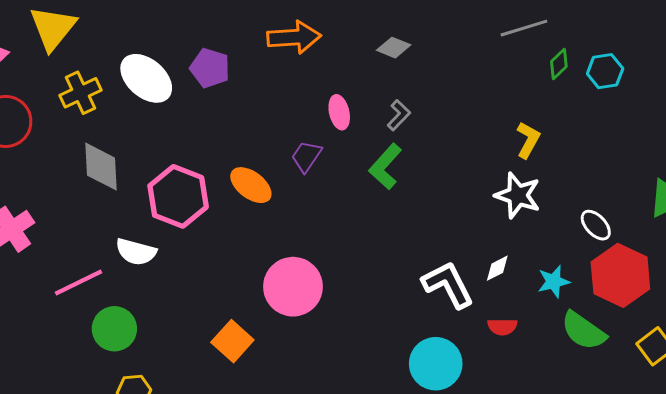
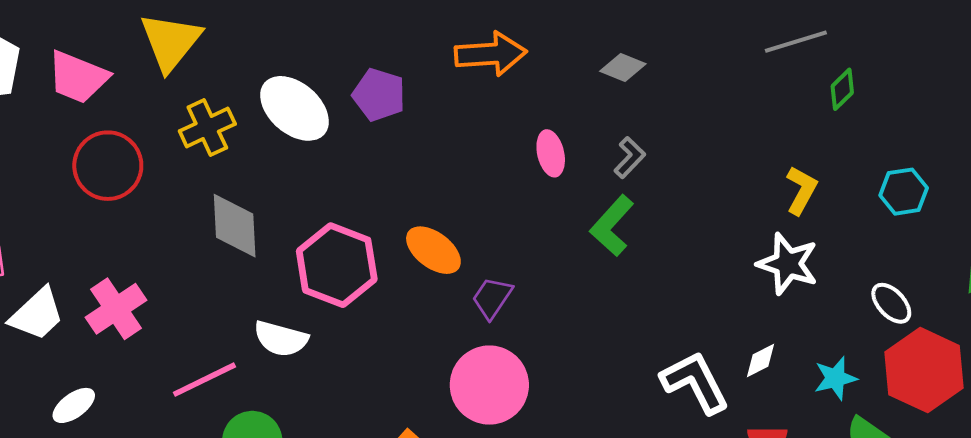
cyan hexagon: (605, 71) -> (904, 192), moved
purple trapezoid: (306, 156) -> (492, 298), moved

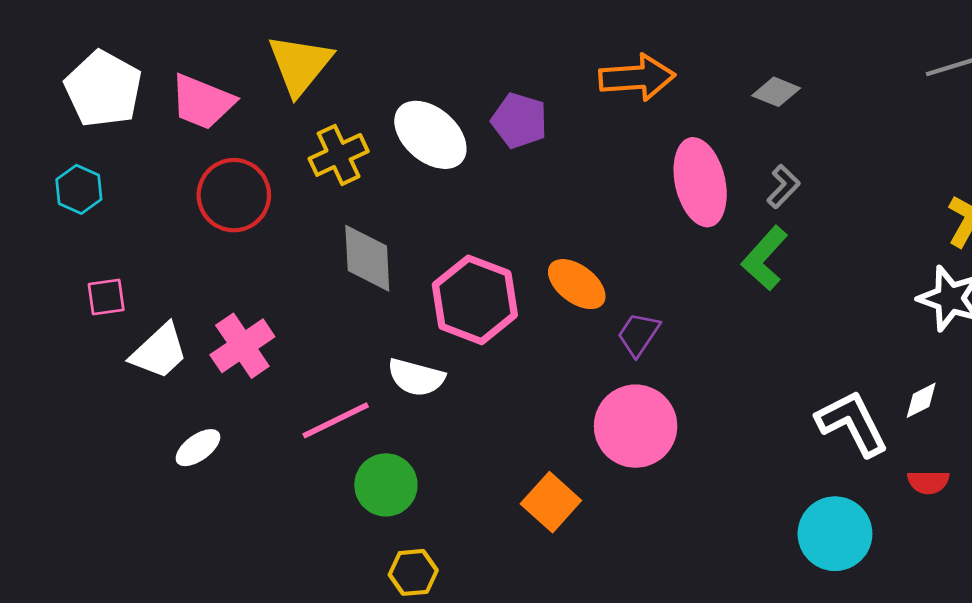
pink ellipse: (551, 153) -> (700, 182), size x1.8

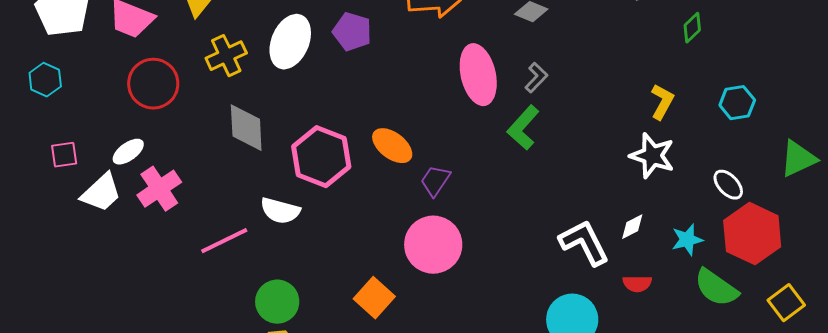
white ellipse: (430, 135) -> (290, 42), turned 72
white ellipse: (198, 448) -> (128, 152), moved
green circle: (386, 485) -> (277, 302), moved

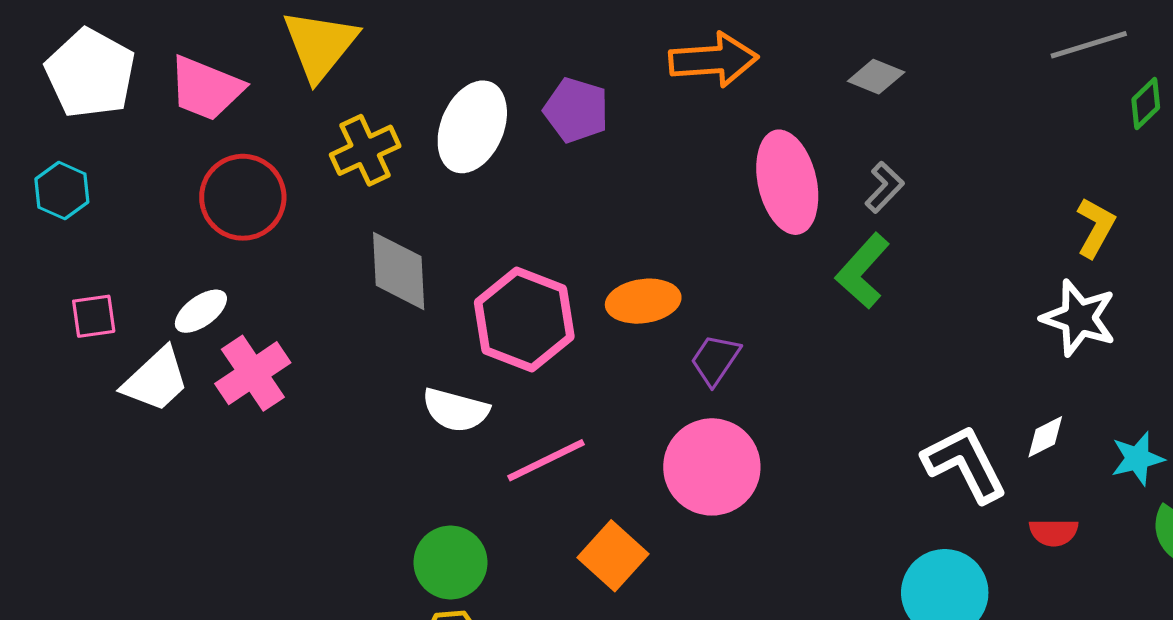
orange ellipse: (392, 146) -> (643, 301), turned -45
pink line: (224, 241) -> (546, 460), moved

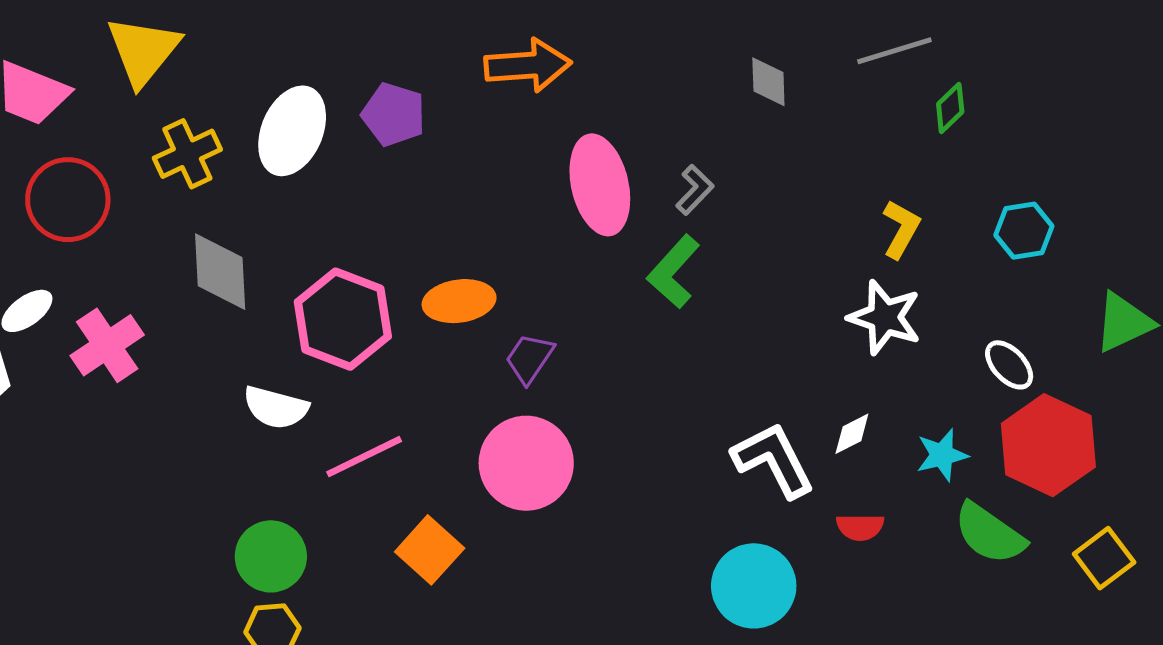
gray diamond: (876, 77) -> (768, 82), moved, turned 66
pink cross: (253, 373) -> (107, 345), moved

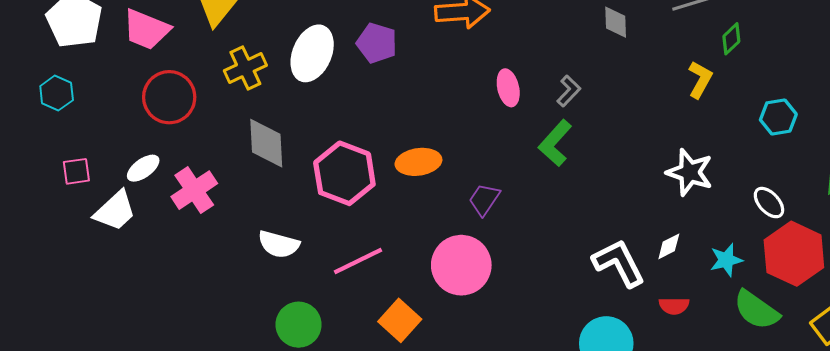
pink ellipse: (600, 185) -> (508, 88), size x0.6
yellow L-shape: (901, 229) -> (700, 79), moved
purple trapezoid: (529, 358) -> (484, 199), moved
white semicircle: (276, 408) -> (279, 244), moved

